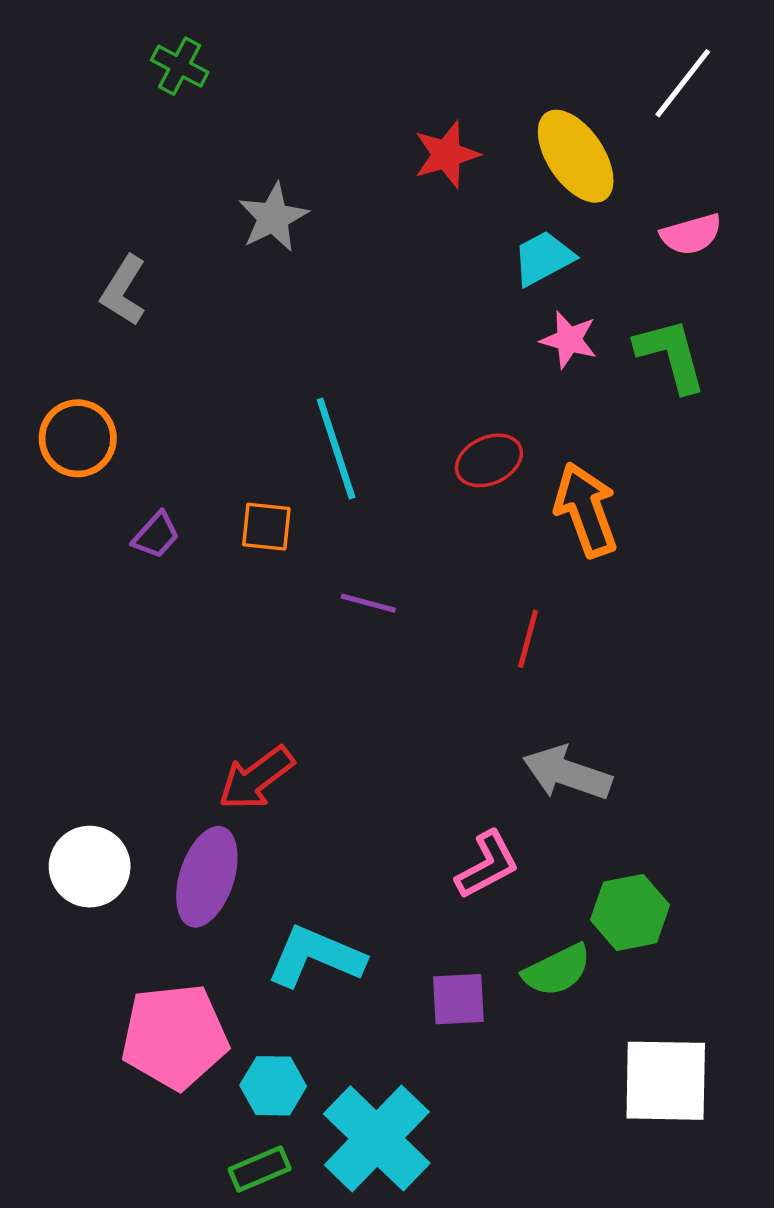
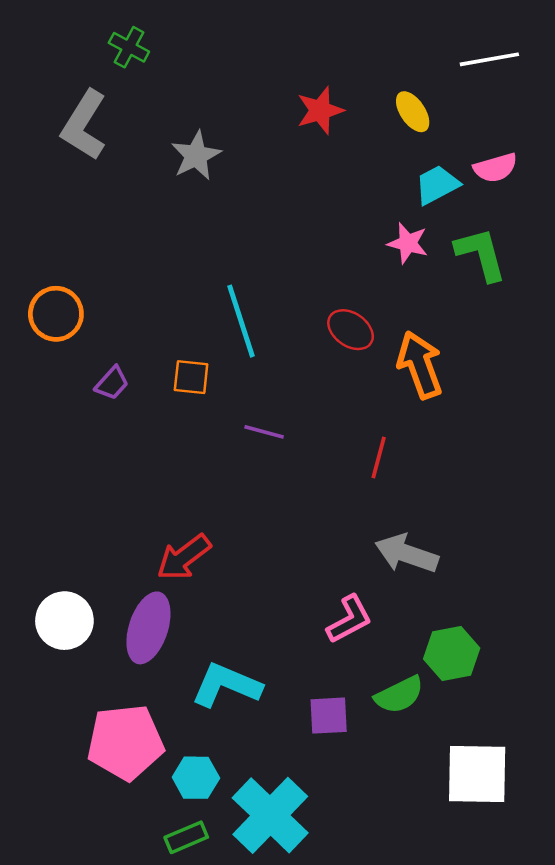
white line: (683, 83) -> (489, 59), turned 42
yellow ellipse: (576, 156) -> (413, 112), size x0.6
cyan trapezoid: (543, 258) -> (437, 185), moved
gray L-shape: (124, 290) -> (84, 125), moved, size x1.4
red ellipse: (489, 460) -> (351, 330), turned 60

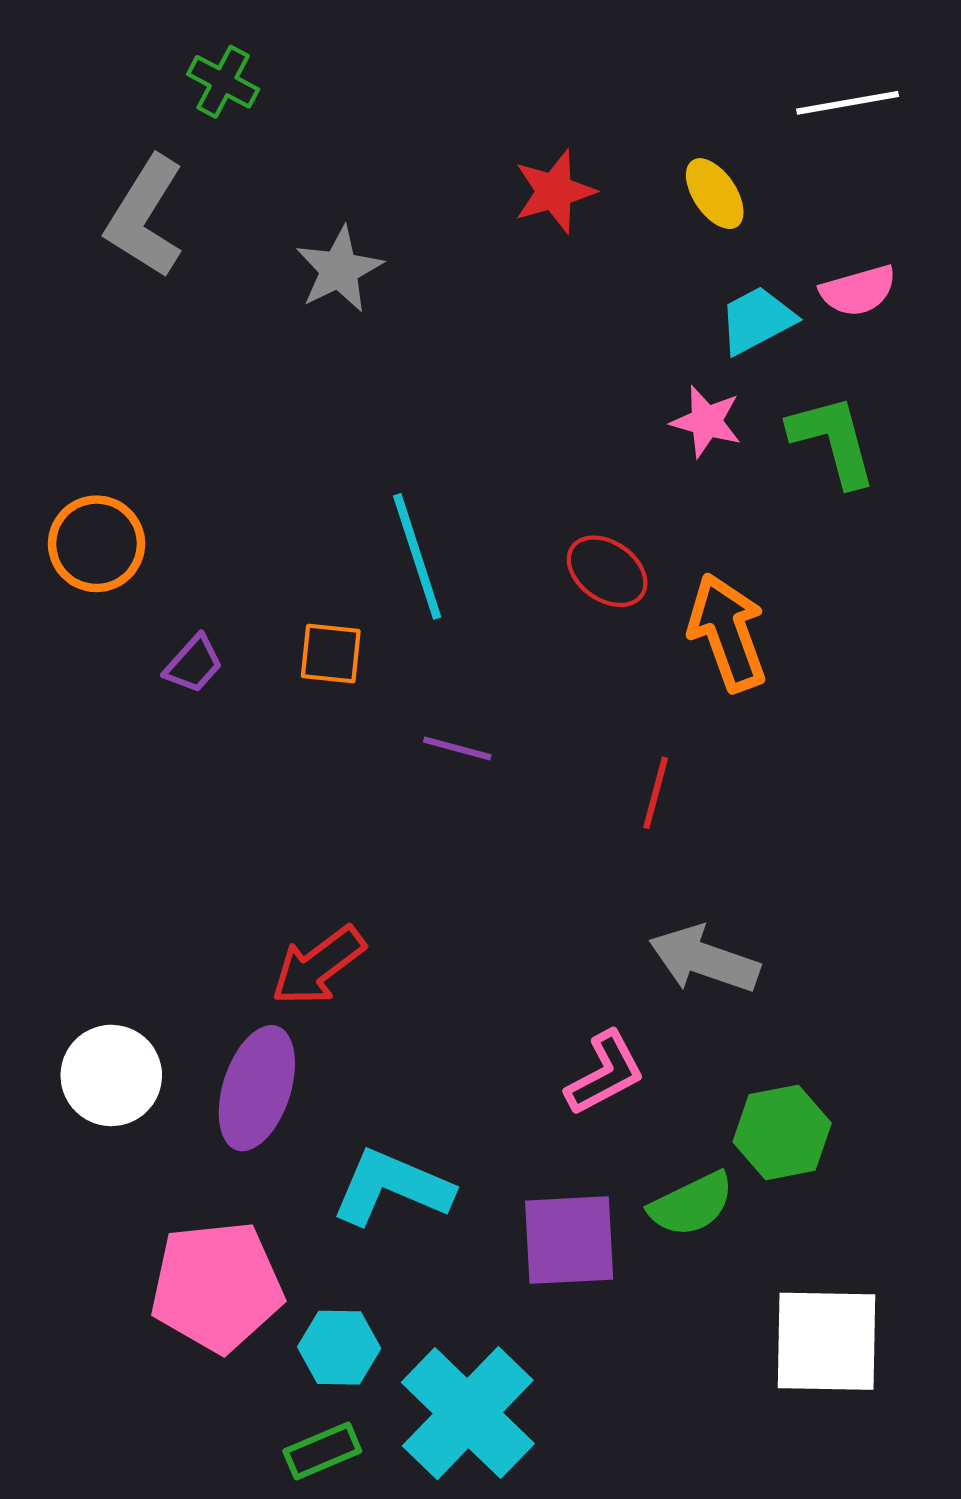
purple square: (329, 716) -> (569, 1240), size x1.4

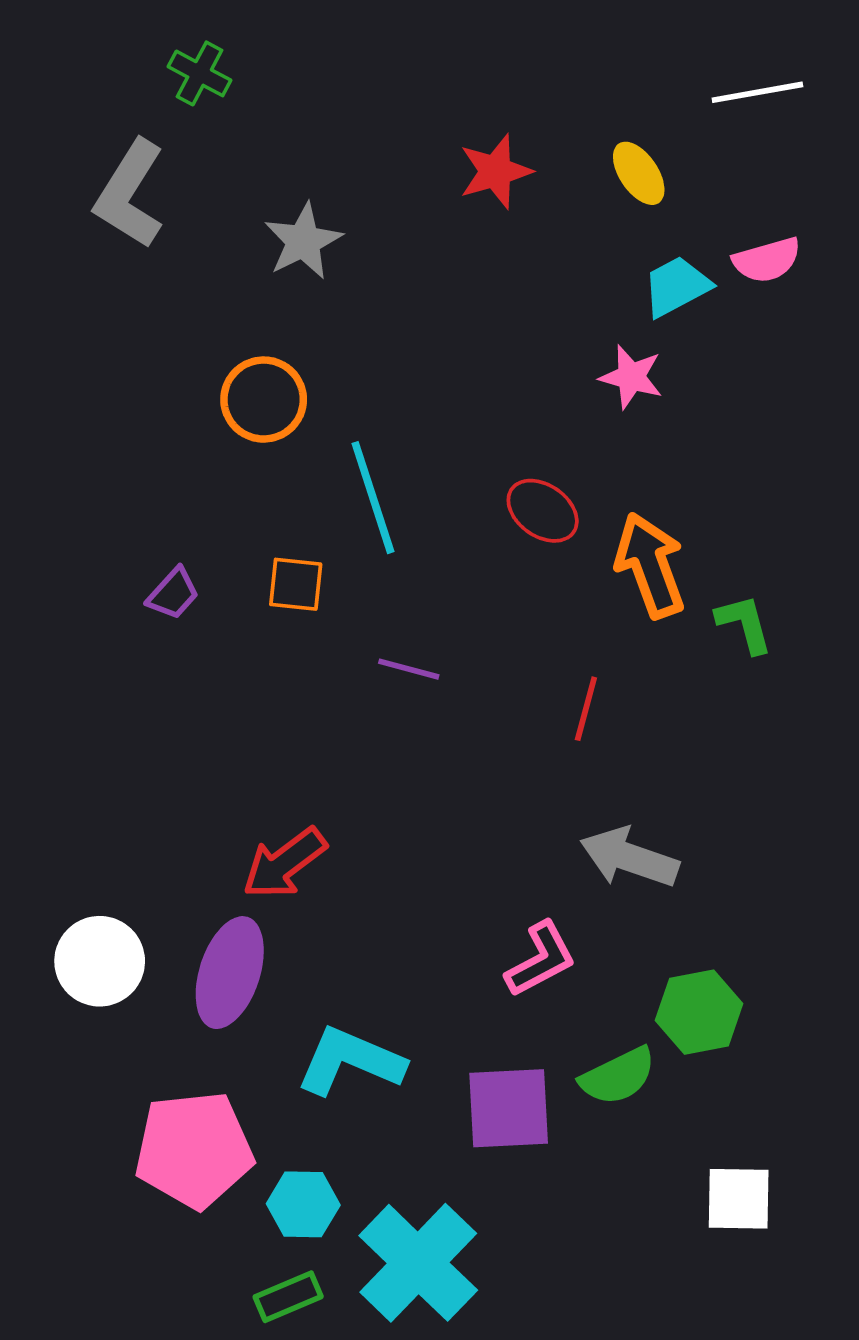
green L-shape: (833, 440) -> (744, 624), moved, size x0.7
orange circle: (97, 544) -> (264, 400), moved
white square: (827, 1341) -> (739, 1199), size x0.7

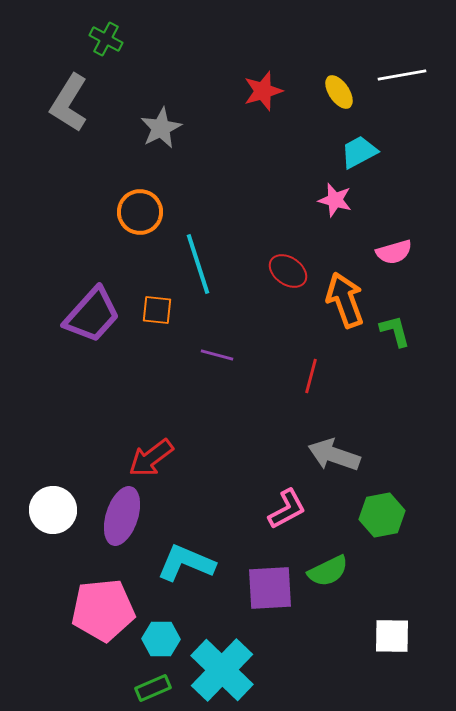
white line: (757, 92) -> (402, 75), moved
pink semicircle: (767, 260) -> (394, 252), moved
purple trapezoid: (173, 594) -> (92, 315), size x2.0
green hexagon: (699, 1012) -> (382, 515), moved

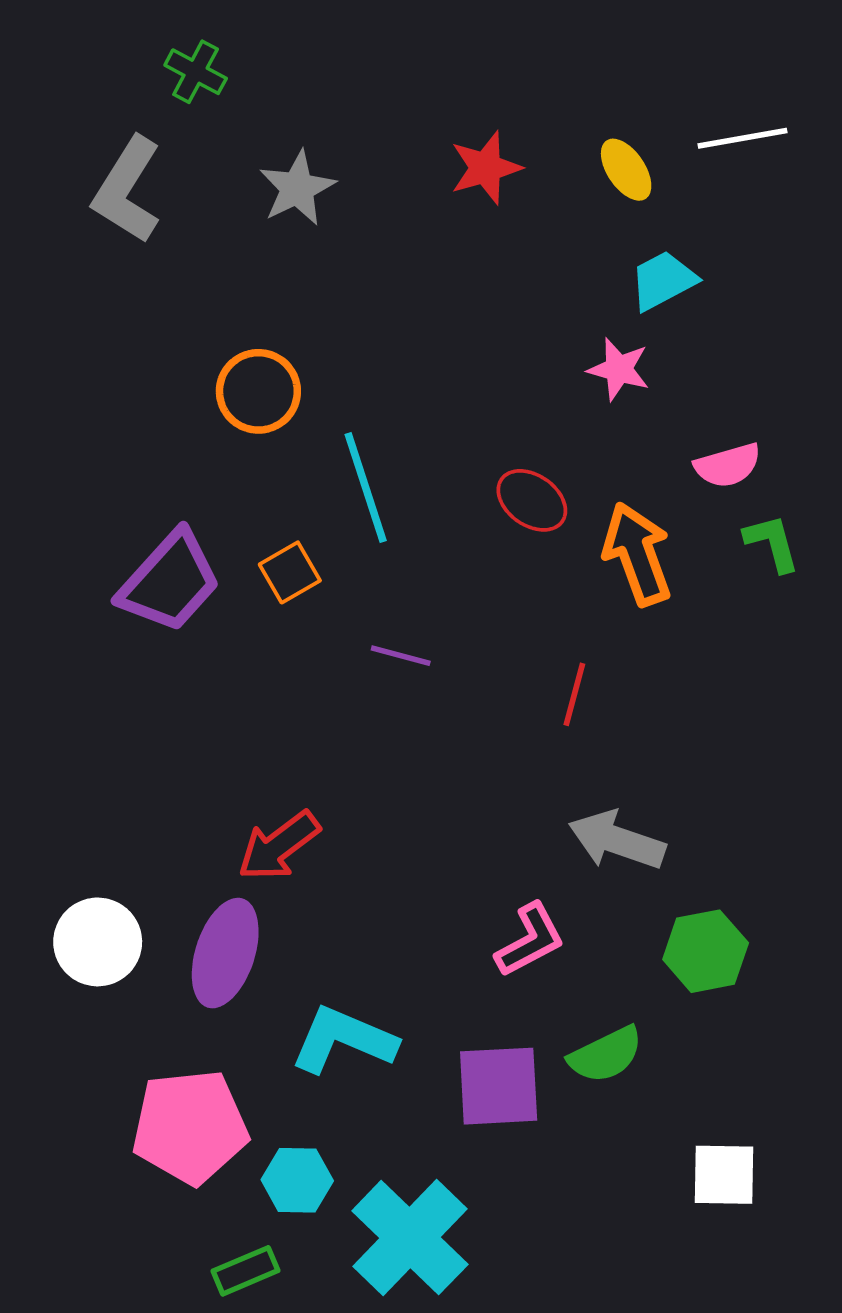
gray star: (161, 128) -> (297, 188), moved
orange square: (157, 310) -> (290, 572), turned -36
green L-shape: (395, 331) -> (772, 543), moved
green rectangle: (153, 688) -> (245, 1271), moved

